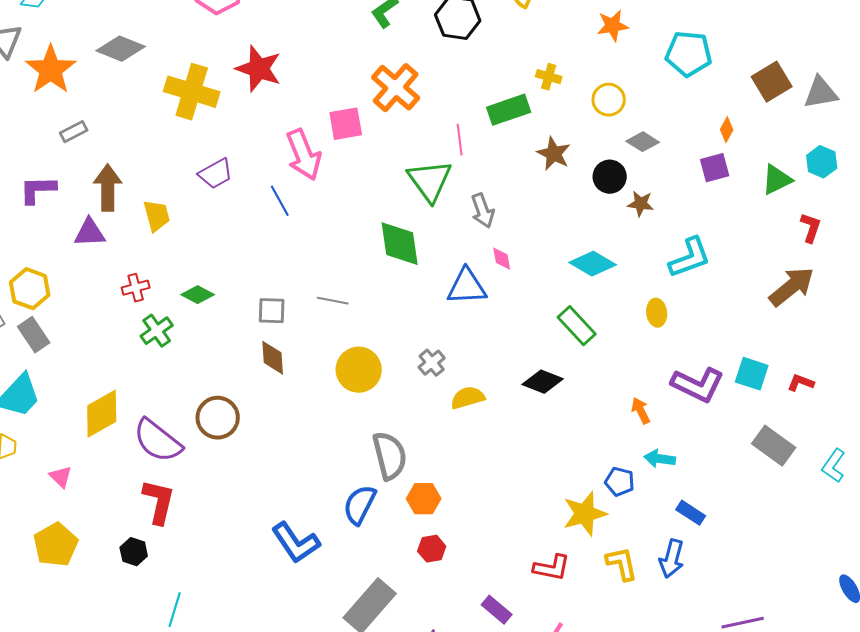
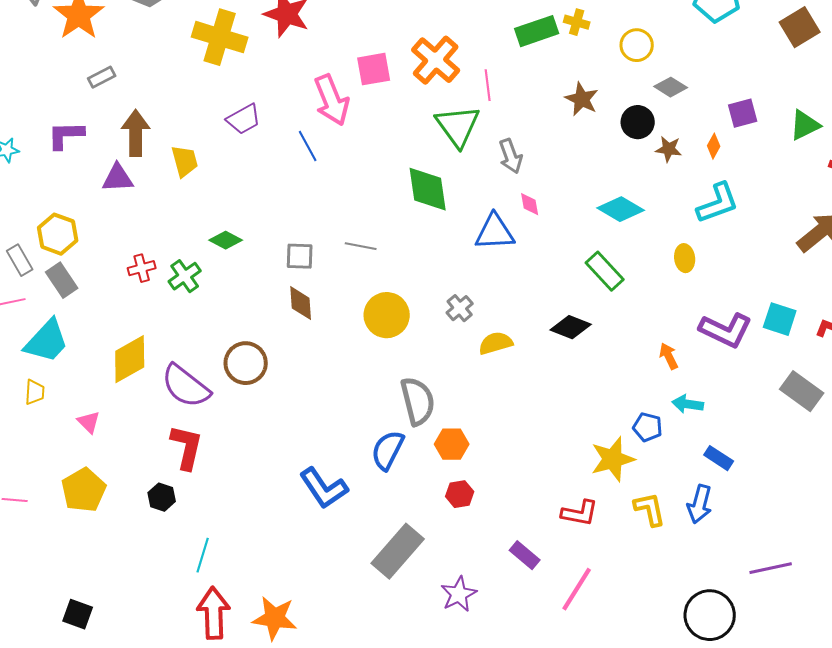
orange cross: (396, 88) -> (436, 60), moved
green rectangle: (509, 110) -> (537, 31), moved
orange diamond: (727, 130) -> (714, 146), moved
red cross: (136, 288) -> (142, 268), moved

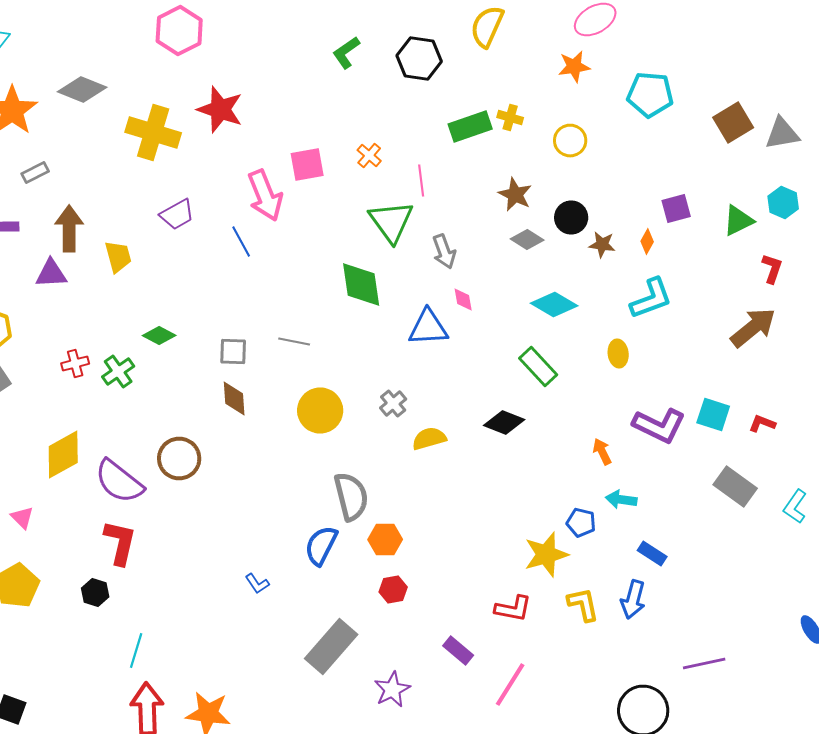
orange cross: (436, 60) -> (369, 156), size x0.5
gray diamond: (671, 87) -> (527, 240), moved
blue L-shape: (324, 488) -> (257, 584), size x0.5

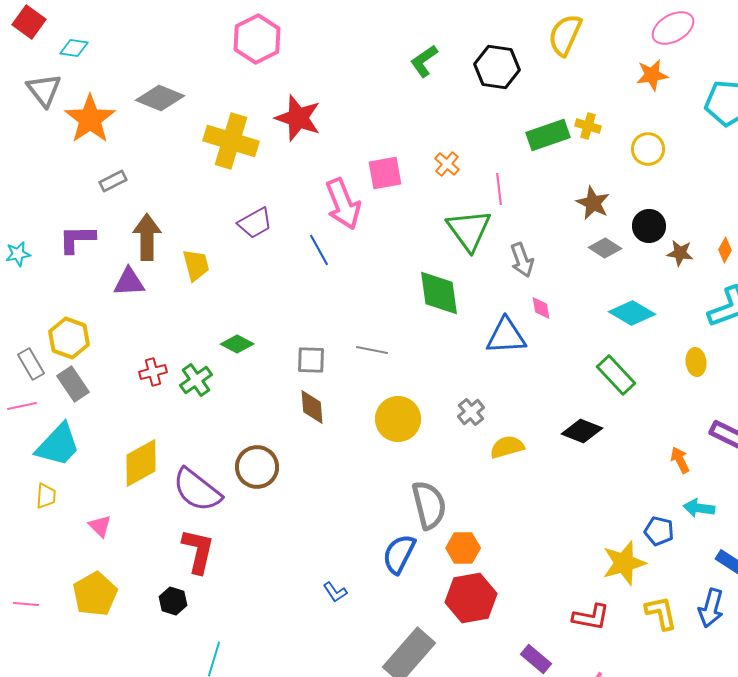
red hexagon: (393, 590) -> (471, 598), size x1.8

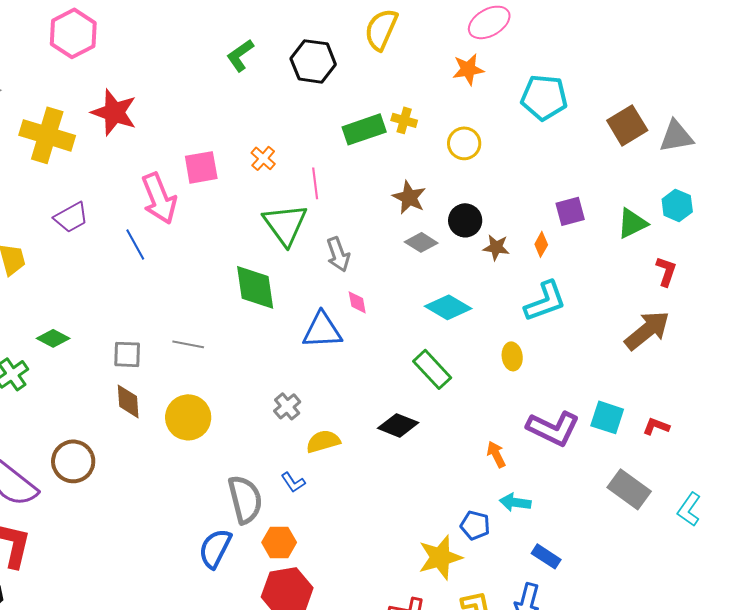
yellow circle: (398, 419) -> (188, 417), moved
blue L-shape: (335, 592) -> (293, 482), moved

